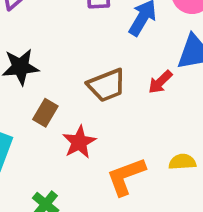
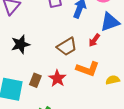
brown rectangle: (45, 113) -> (35, 80), moved
orange L-shape: (126, 176) -> (88, 69), moved, turned -130

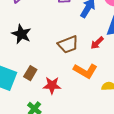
black star: (20, 44) -> (21, 34), turned 30
red star: (57, 78) -> (52, 85), moved, turned 30

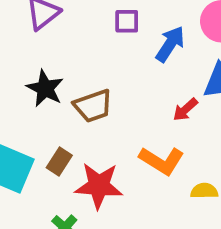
brown trapezoid: (68, 44) -> (93, 106), moved
red star: (52, 85) -> (99, 186), size x1.4

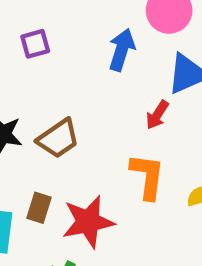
purple square: (127, 21) -> (35, 44), moved
orange L-shape: (162, 161) -> (147, 176), turned -99

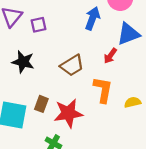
purple square: (35, 44) -> (38, 25), moved
brown trapezoid: (58, 139) -> (72, 65), moved

